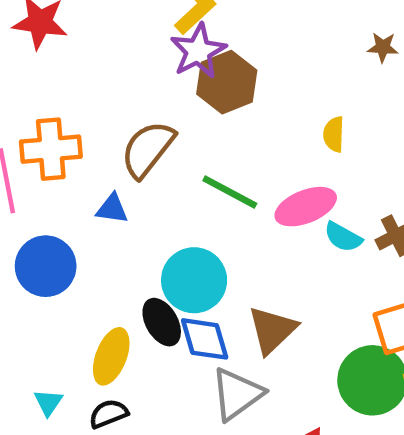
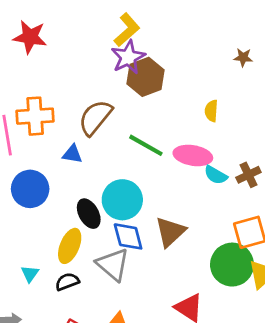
pink ellipse: (306, 207) -> (193, 155), turned 30
black ellipse: (162, 322) -> (89, 214), moved
gray triangle: (237, 394) -> (113, 265), moved, turned -45

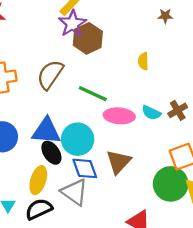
blue triangle: (72, 154) -> (46, 131), moved, size x1.8
pink ellipse: (193, 155) -> (119, 116), moved
black semicircle: (67, 282) -> (39, 209), size x1.4

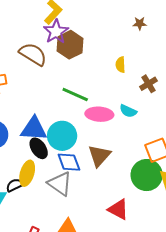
brown semicircle: (50, 75) -> (33, 54), moved, turned 88
brown cross: (178, 110) -> (148, 84), moved
black semicircle: (39, 209) -> (15, 185), moved, size x0.7

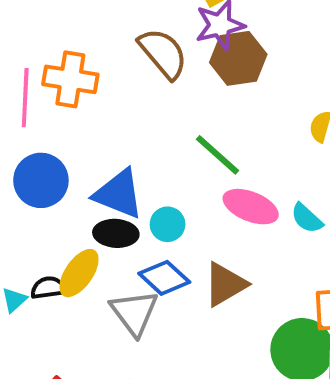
cyan circle: (62, 136) -> (168, 224), size x0.6
black ellipse: (39, 148) -> (116, 233), turned -70
blue diamond: (69, 162) -> (164, 278), turned -45

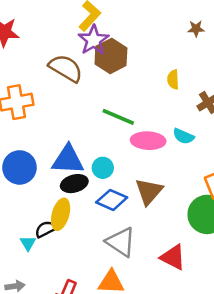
gray triangle: (134, 313) -> (121, 242), moved

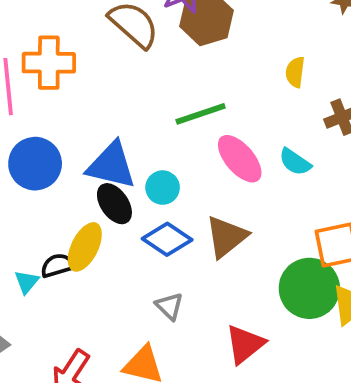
green line: (118, 117) -> (201, 114), turned -52
pink ellipse: (148, 141) -> (240, 159), turned 36
black ellipse: (74, 184) -> (114, 204), turned 60
gray triangle: (121, 242) -> (169, 306), size x0.6
red triangle: (173, 257) -> (245, 344), turned 44

